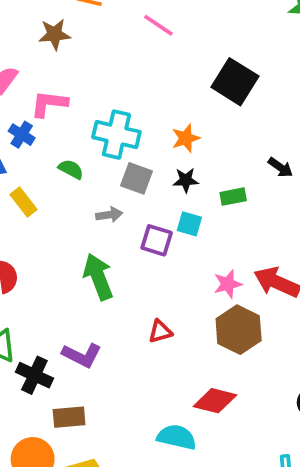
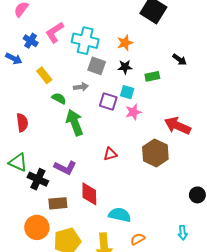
pink L-shape: (49, 104) -> (55, 32), moved, turned -40
green semicircle: (71, 169) -> (59, 98), moved
yellow rectangle: (24, 202) -> (44, 75), moved
pink star: (228, 284) -> (133, 112), moved
red diamond: (215, 401) -> (89, 194), moved, turned 75

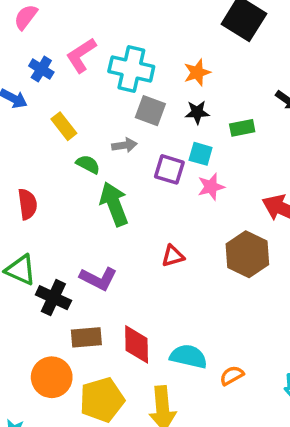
red diamond: (89, 194) -> (137, 344), moved
orange semicircle: (138, 239) -> (232, 376), moved

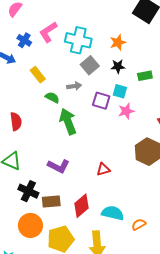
gray square: (150, 111) -> (90, 65), turned 30
red triangle: (173, 256) -> (103, 169), moved
black cross: (53, 298) -> (28, 191), moved
red diamond: (137, 344) -> (81, 206), turned 50

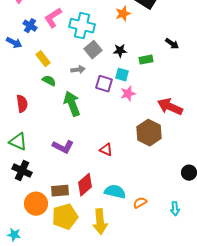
orange star: (118, 42) -> (123, 14), moved
green semicircle: (52, 98) -> (49, 81), moved
red triangle: (103, 169) -> (106, 150), turned 40
black cross: (28, 191) -> (22, 171), moved
brown rectangle: (51, 202) -> (60, 191), moved

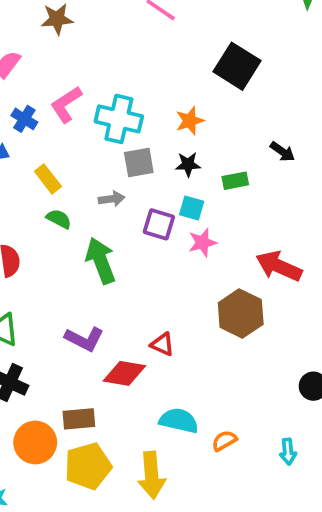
orange star: (123, 14) -> (190, 121), moved
gray square: (93, 50) -> (139, 163), turned 30
red diamond: (85, 185) -> (124, 373), moved, turned 50

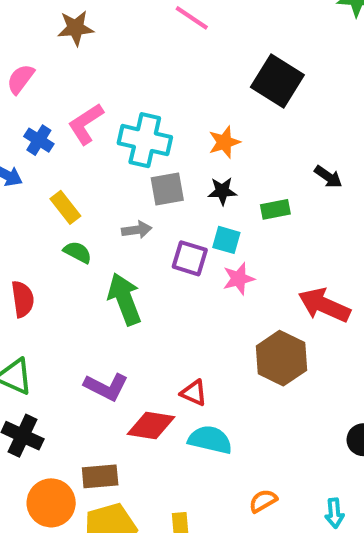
cyan semicircle: (179, 421) -> (210, 440), moved

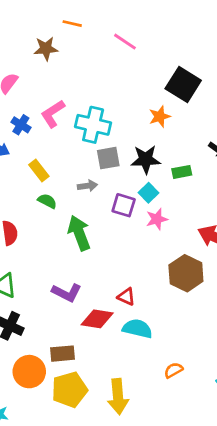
orange star: (224, 142) -> (160, 116), moved
black star: (222, 191) -> (146, 159), size x1.5
cyan square: (226, 240) -> (148, 193), turned 30

